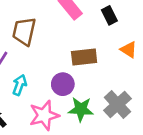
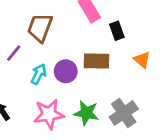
black rectangle: (109, 15) -> (117, 31), moved
purple circle: (63, 84) -> (66, 71), moved
cyan arrow: (20, 85) -> (39, 74), moved

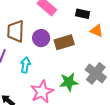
black rectangle: (117, 31) -> (83, 14), moved, turned -40
purple circle: (66, 71) -> (41, 38), moved

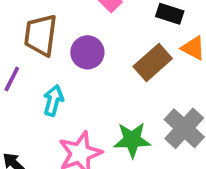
brown rectangle: (64, 42) -> (153, 62), moved, turned -30

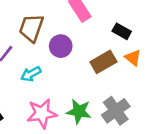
cyan arrow: (53, 100) -> (31, 74), turned -144

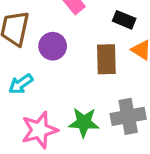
brown rectangle: (103, 62) -> (106, 59), turned -55
gray cross: (116, 111) -> (128, 116), turned 32

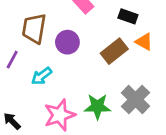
brown rectangle: (106, 59) -> (114, 51), turned 56
gray cross: (128, 116) -> (135, 99), turned -32

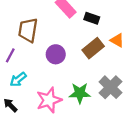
black rectangle: (128, 16) -> (92, 18), moved
purple circle: (67, 42) -> (56, 54), moved
cyan arrow: (42, 76) -> (18, 79), moved

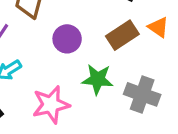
gray cross: (110, 87) -> (142, 94), turned -30
green star: (80, 93) -> (97, 79), moved

